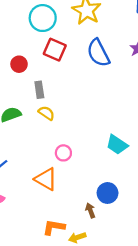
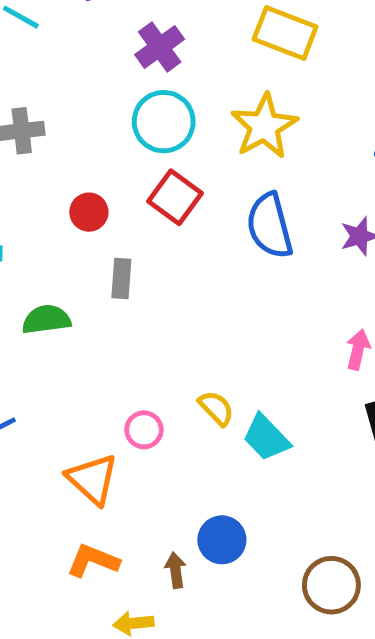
yellow semicircle: (46, 113) -> (216, 408), moved
orange L-shape: (54, 227) -> (93, 561), moved

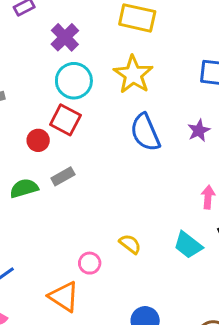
red square: (175, 197) -> (65, 120), moved
gray rectangle: (121, 278) -> (63, 176), turned 65
green semicircle: (46, 319) -> (24, 188), moved
cyan trapezoid: (266, 438) -> (188, 245), moved

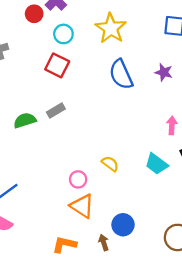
cyan circle: (74, 81) -> (63, 34), size x0.7
purple star: (199, 131) -> (164, 72), turned -30
red circle: (38, 140) -> (34, 14), moved
orange triangle: (64, 297) -> (82, 206), moved

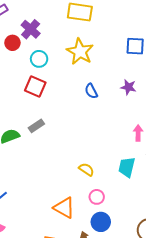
blue semicircle: (121, 74) -> (91, 91), size x0.6
cyan trapezoid: (156, 164) -> (127, 167), turned 70
pink circle: (78, 179) -> (97, 197), moved

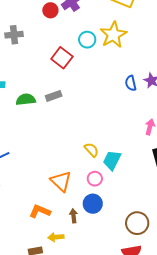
cyan circle: (39, 59) -> (87, 40), moved
blue semicircle: (91, 91) -> (131, 83), moved
cyan trapezoid: (127, 167) -> (112, 160), moved

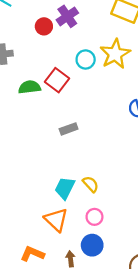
gray rectangle: (54, 96) -> (69, 129), moved
green semicircle: (26, 99) -> (29, 87), moved
cyan trapezoid: (112, 160) -> (65, 188), moved

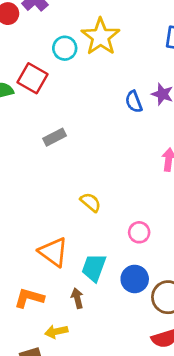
cyan trapezoid: (65, 188) -> (94, 268), moved
pink circle: (94, 217) -> (139, 232), moved
blue circle: (92, 245) -> (135, 279), moved

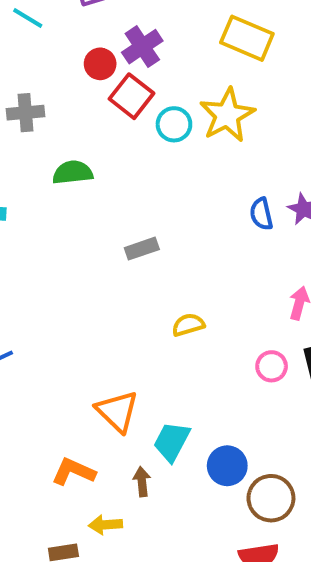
red square: (32, 78) -> (132, 96), moved
yellow semicircle: (91, 202) -> (188, 325), moved, turned -65
pink circle: (139, 232) -> (272, 366), moved

